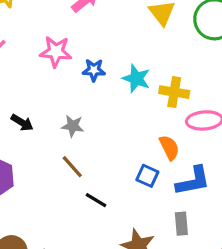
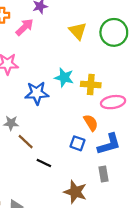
blue star: (94, 70) -> (37, 93), moved, size x1.5
gray star: (73, 126) -> (11, 123), moved

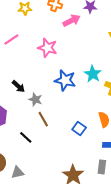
blue square: (77, 143) -> (79, 128), moved
black line: (44, 163) -> (26, 137), moved

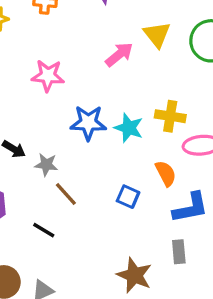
pink arrow: (72, 21) -> (119, 54), moved
cyan star: (93, 74) -> (129, 128), moved

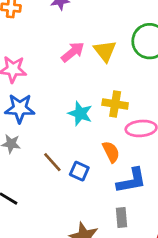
yellow triangle: (157, 35) -> (105, 51), moved
blue star: (88, 123) -> (20, 108), moved
brown line: (66, 194) -> (52, 162), moved

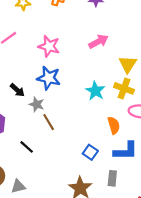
yellow triangle: (105, 51) -> (128, 64), moved
brown line: (52, 162) -> (49, 122), moved
blue square: (79, 171) -> (90, 152), moved

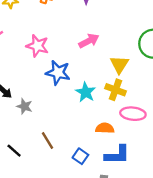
blue star: (49, 78) -> (58, 73), moved
brown line: (49, 122) -> (47, 141), moved
orange semicircle: (114, 125) -> (105, 128), turned -72

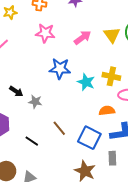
pink star: (37, 46) -> (45, 33), moved
yellow triangle: (119, 64) -> (112, 35), moved
blue square: (80, 156) -> (89, 138), size x1.6

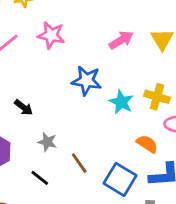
pink star: (45, 33) -> (51, 35), moved
gray star: (35, 102) -> (47, 142), moved
orange semicircle: (107, 111) -> (147, 144), turned 35

